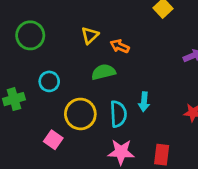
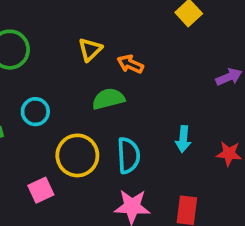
cyan arrow: (144, 102) -> (183, 139), moved
pink square: (53, 140) -> (41, 190), turned 30

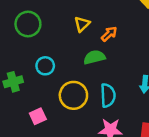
orange arrow: (130, 64) -> (109, 34), turned 112
pink square: (41, 190) -> (38, 116), moved

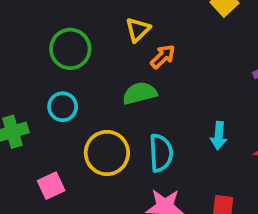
green circle: (28, 24) -> (70, 49), moved
yellow triangle: (82, 24) -> (138, 30), moved

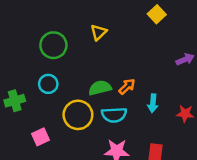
orange arrow: (163, 57) -> (127, 86), moved
green semicircle: (140, 93) -> (100, 88), moved
cyan semicircle: (161, 153) -> (114, 115), turned 90

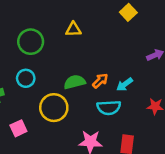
yellow triangle: (99, 32) -> (73, 29), turned 42
cyan arrow: (153, 103) -> (125, 84), moved, turned 49
cyan semicircle: (114, 115) -> (109, 108), moved

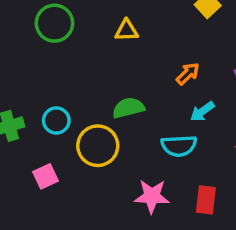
green circle: (31, 42) -> (54, 23), moved
cyan circle: (26, 78) -> (56, 120), moved
orange arrow: (100, 81) -> (188, 74), moved

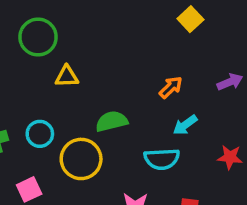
yellow triangle: (127, 30) -> (67, 76), moved

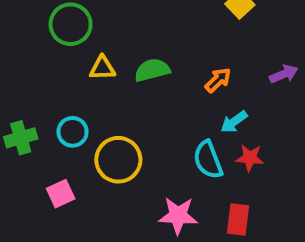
green semicircle: (112, 121) -> (152, 70), moved
red star: (230, 157) -> (250, 158), moved
cyan semicircle: (162, 159) -> (208, 160), turned 72

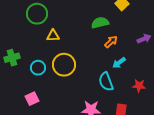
green semicircle: (152, 70) -> (100, 23), moved
green cross: (21, 138) -> (12, 58), moved
red star: (250, 158) -> (139, 86), moved
yellow circle: (118, 160) -> (64, 65), moved

